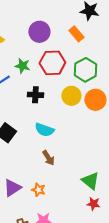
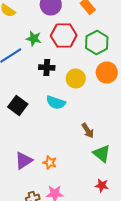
yellow circle: (71, 96) -> (76, 78), moved
brown arrow: (48, 158) -> (88, 130), moved
red star: (93, 204) -> (102, 186), moved

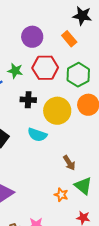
yellow circle: (76, 78) -> (57, 111), size x1.4
orange star: (50, 162) -> (61, 195), moved

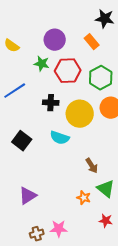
green star: (15, 71) -> (42, 64), moved

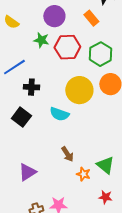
black cross: (51, 103) -> (31, 87), moved
brown arrow: (92, 166) -> (67, 154), moved

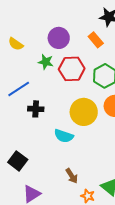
black square: (21, 117) -> (18, 161), moved

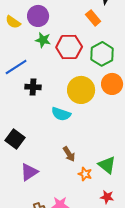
purple circle: (59, 38) -> (38, 16), moved

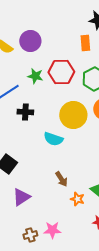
orange rectangle: (93, 18) -> (85, 43), turned 35
green star: (43, 40) -> (35, 76), moved

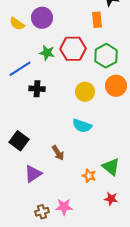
yellow circle: (73, 115) -> (85, 92), size x0.7
cyan semicircle: (53, 139) -> (82, 126), moved
brown arrow: (61, 179) -> (58, 153), moved

